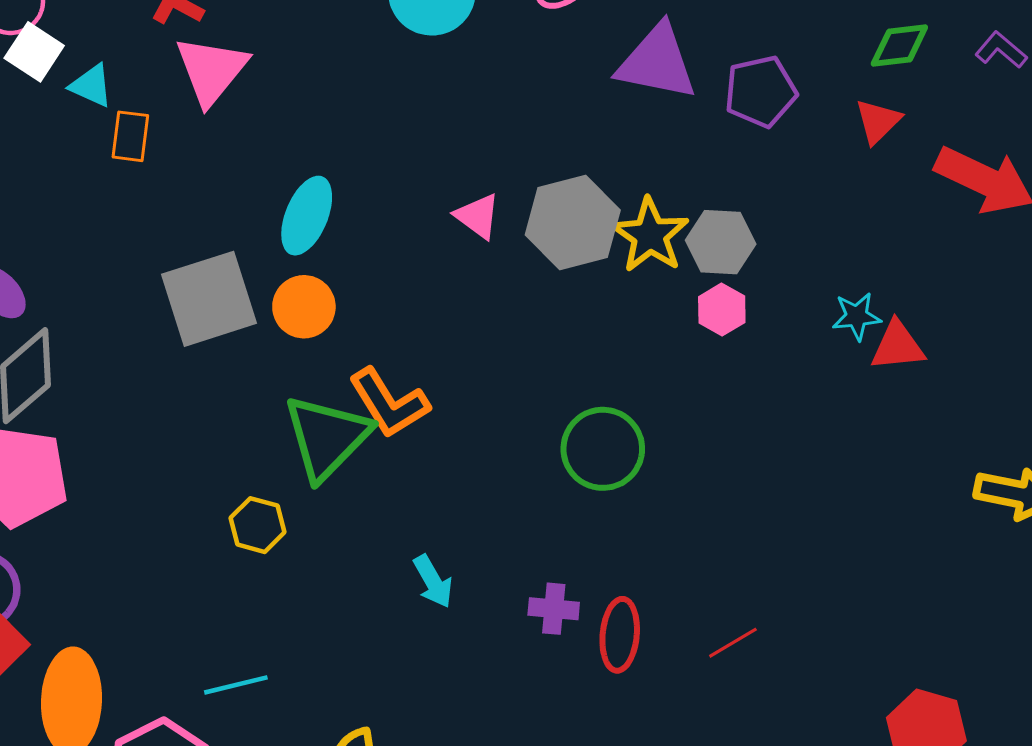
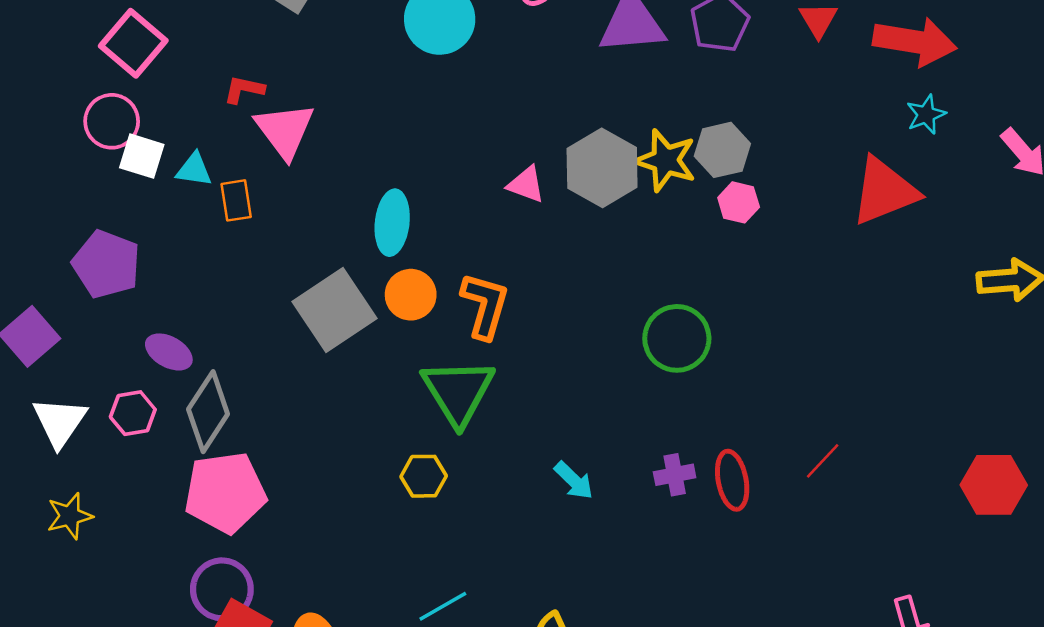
cyan star: (857, 316) -> (926, 114), moved
red triangle: (898, 346) -> (884, 191), size x1.6
orange L-shape: (389, 403) -> (485, 306), moved, turned -116

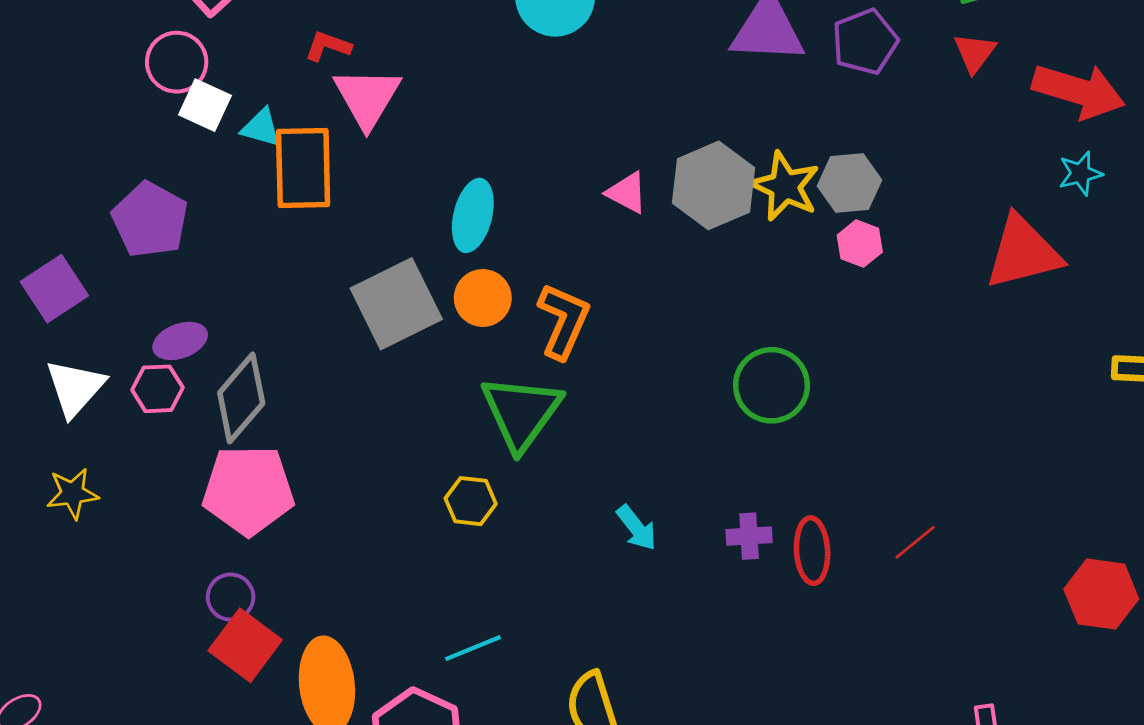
orange rectangle: (236, 200) -> (303, 168), size x1.8
purple ellipse: (169, 352) -> (180, 341), moved, turned -57
purple circle: (222, 589) -> (231, 597), size x0.7

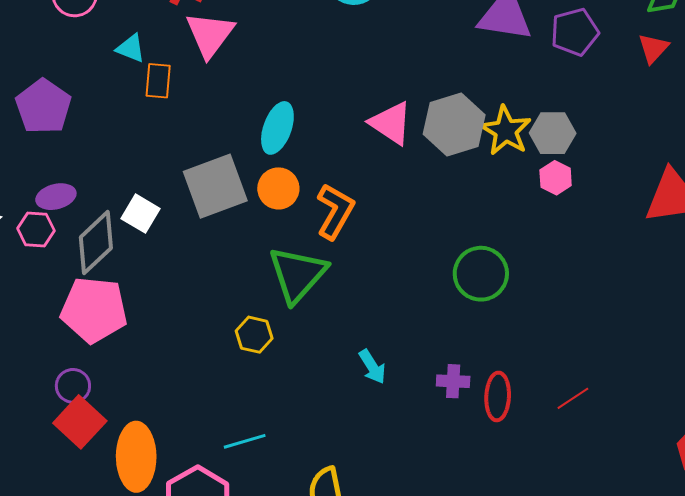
white square: (205, 105) -> (141, 214), moved
orange rectangle: (303, 168) -> (158, 81), size x0.6
pink triangle: (627, 193) -> (391, 123), size x1.4

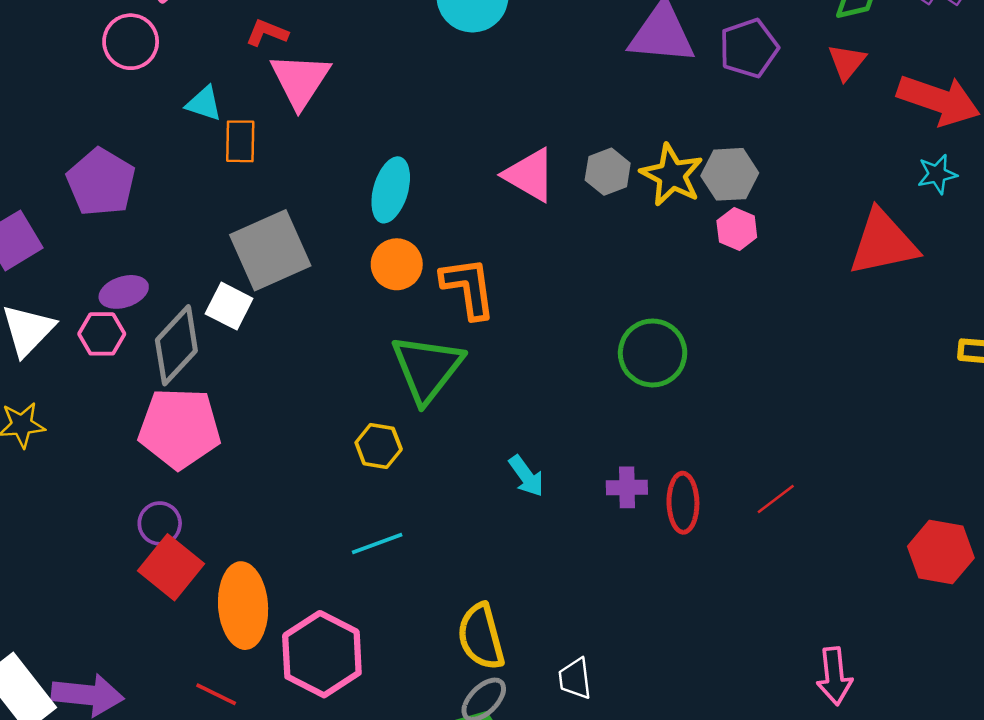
gray hexagon: (454, 125) -> (608, 172), size x0.6
gray square: (215, 186) -> (270, 250), moved
orange L-shape: (335, 211) -> (468, 288), turned -34
cyan line: (245, 441) -> (377, 543), moved

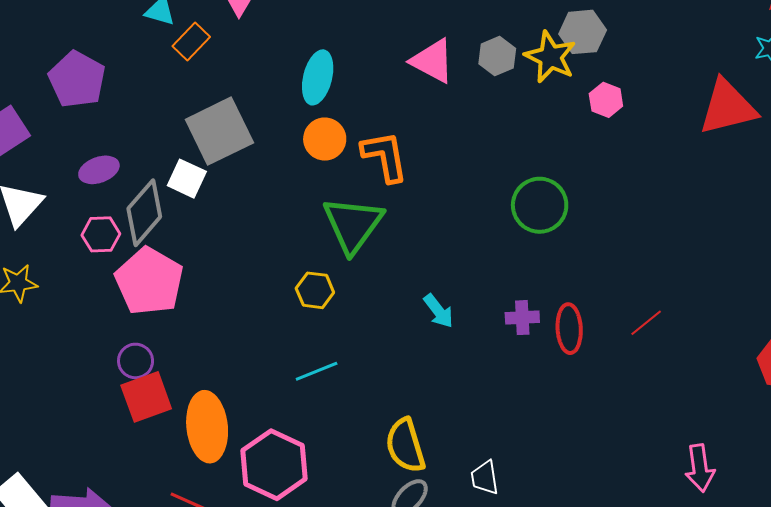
orange rectangle: (240, 141) -> (191, 41), turned 45
gray hexagon: (730, 174) -> (583, 32), moved
pink hexagon: (102, 334) -> (101, 234), moved
pink pentagon: (179, 428) -> (149, 281), turned 30
red square: (171, 567) -> (146, 397), turned 33

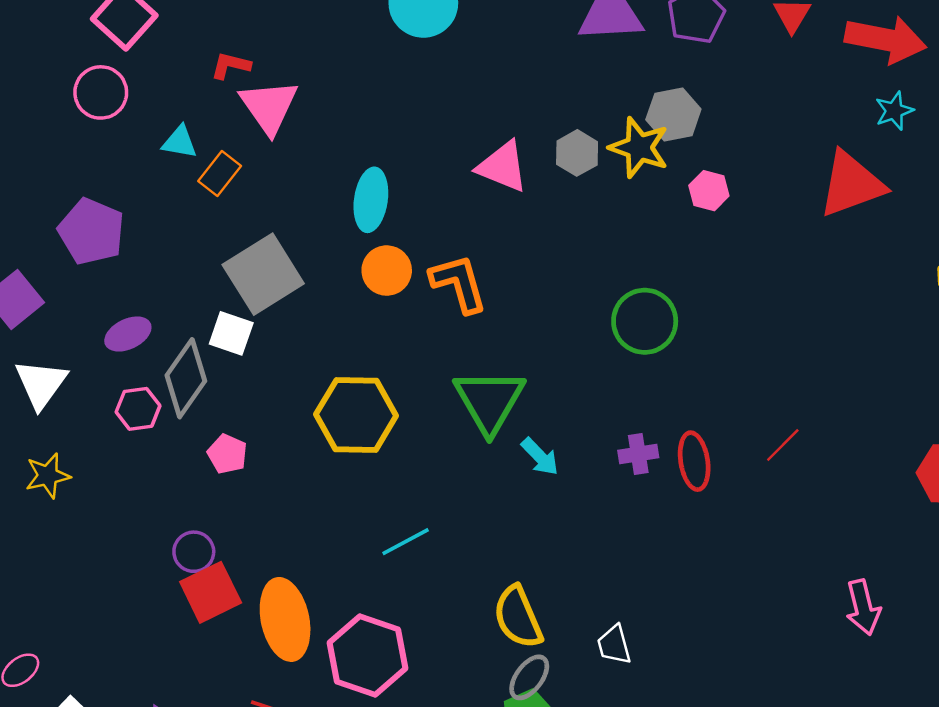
green triangle: (353, 224) -> (489, 401), moved
pink pentagon: (149, 281) -> (227, 454), moved, size x0.5
yellow hexagon: (315, 290) -> (356, 415), moved, size x1.8

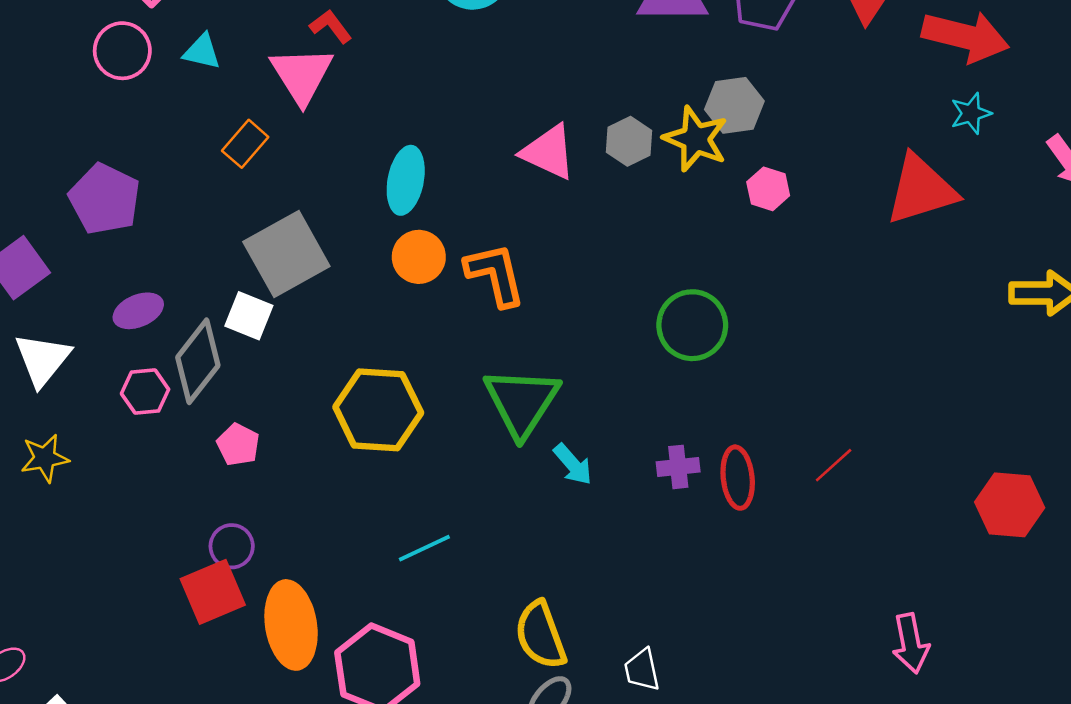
red L-shape: (231, 65) -> (331, 26), moved, turned 36
cyan triangle: (180, 142) -> (202, 52), moved
purple circle: (194, 552) -> (232, 546), moved

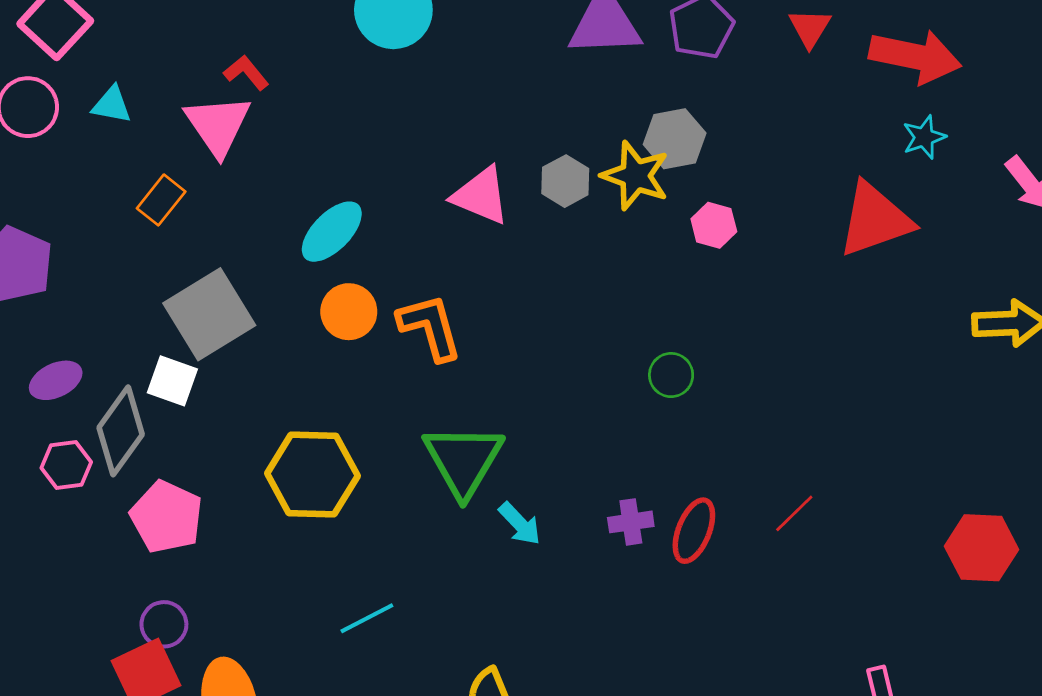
cyan ellipse: (406, 180) -> (332, 232), turned 36
green circle: (692, 325) -> (671, 375), moved, size x0.6
pink pentagon: (238, 445) -> (167, 517), size x1.6
red ellipse: (738, 478) -> (694, 531), turned 30

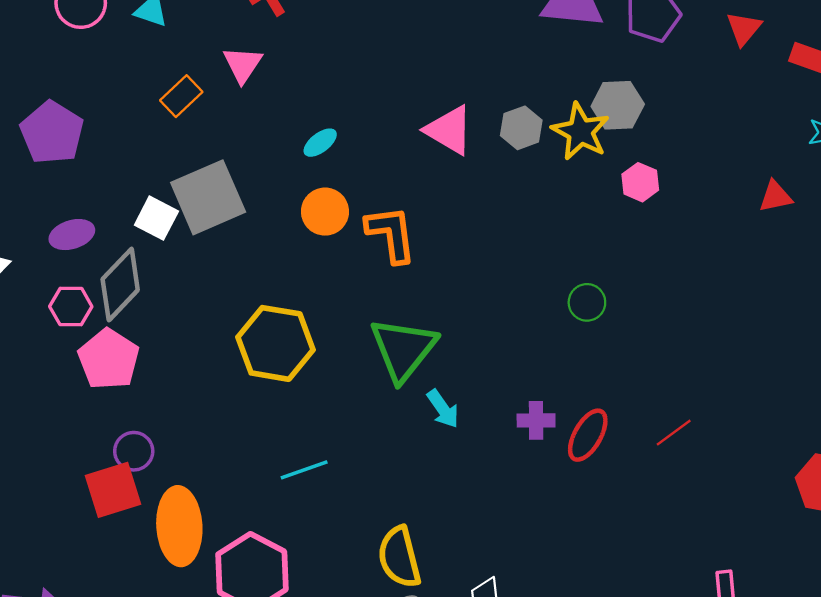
pink triangle: (218, 125) -> (243, 65), moved, size x0.7
red triangle: (875, 220) -> (776, 196), size x0.5
cyan ellipse: (332, 232) -> (320, 143), size x0.6
white square: (172, 381) -> (156, 218), moved
pink pentagon: (167, 517) -> (109, 359), moved

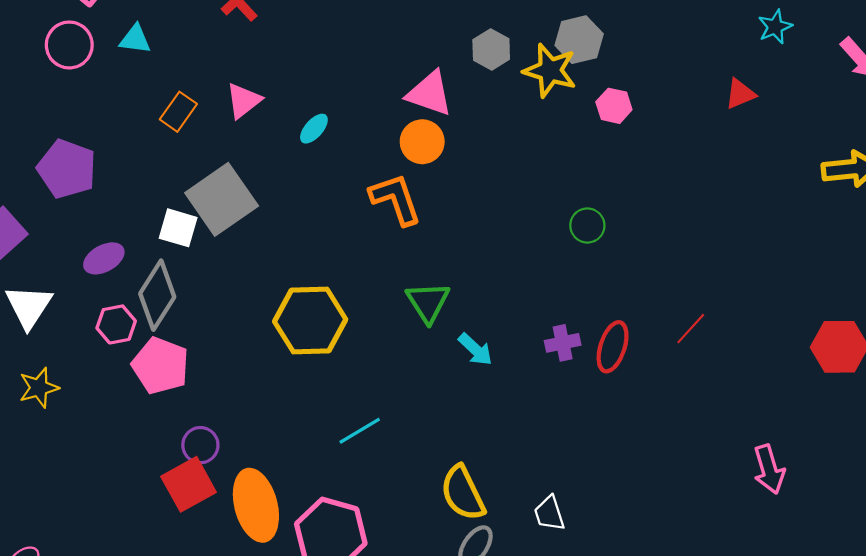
pink triangle: (243, 65) -> (243, 101), moved, turned 30
gray hexagon: (521, 128) -> (491, 50), moved
orange circle: (325, 212) -> (422, 142), moved
green triangle: (403, 349) -> (428, 302), size x0.7

